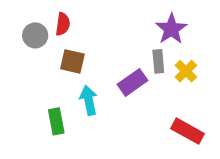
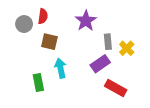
purple star: (171, 29) -> (86, 21), moved
purple rectangle: (132, 82) -> (100, 64), moved
red rectangle: (188, 131) -> (116, 88), moved

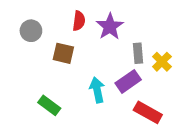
red semicircle: (43, 16) -> (79, 21), moved
cyan arrow: (60, 68) -> (97, 90), moved
green rectangle: (38, 82) -> (49, 105), turned -42

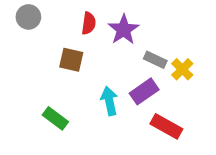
gray circle: (31, 31) -> (28, 17), moved
gray rectangle: (138, 53) -> (155, 60), turned -60

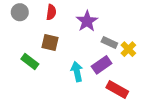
red semicircle: (89, 23) -> (51, 12), moved
green rectangle: (55, 118) -> (30, 62), moved

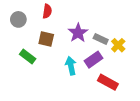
gray circle: (20, 12) -> (18, 19), moved
purple star: (87, 21) -> (78, 33), moved

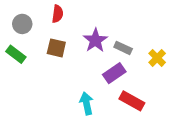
yellow cross: (118, 45) -> (157, 58), moved
green rectangle: (28, 56) -> (16, 54), moved
cyan arrow: (71, 66) -> (87, 103), moved

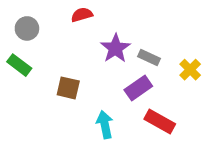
red semicircle: (58, 14) -> (82, 15), moved, turned -114
brown square: (56, 48) -> (68, 88), moved

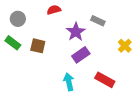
gray rectangle: (149, 57) -> (98, 21), moved
brown square: (68, 88) -> (38, 46), moved
purple rectangle: (138, 88) -> (81, 55), moved

